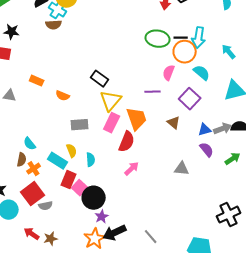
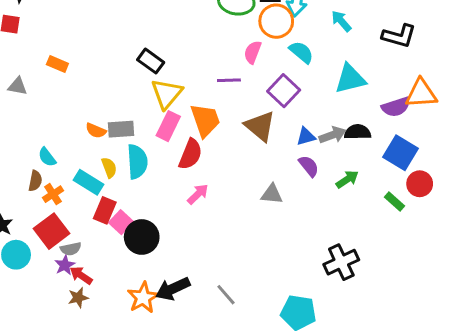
orange semicircle: (63, 96) -> (96, 131), moved
brown triangle: (174, 123) -> (260, 126), size x1.6
cyan semicircle: (91, 160) -> (137, 162), moved, size x1.6
purple star: (102, 217) -> (65, 265), moved
red arrow: (32, 234) -> (81, 275), moved

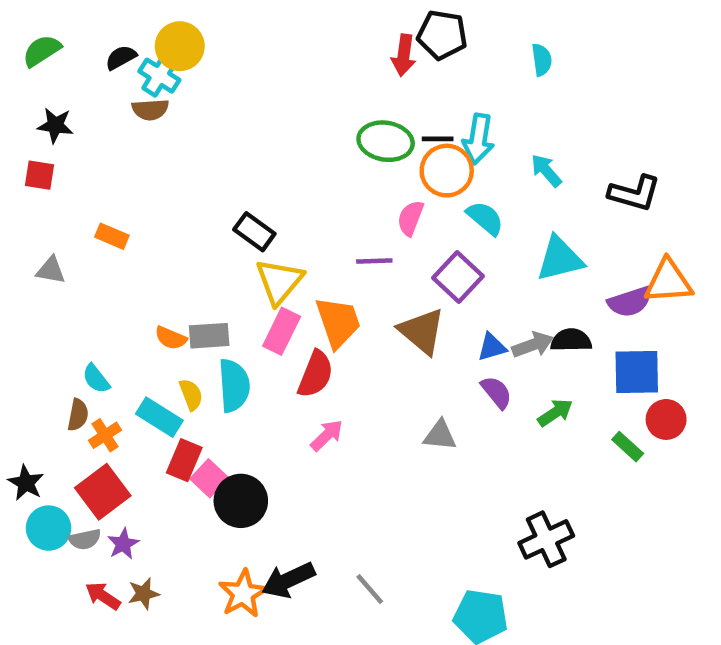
blue square: (400, 153) -> (637, 372), turned -32
gray semicircle: (71, 249) -> (85, 539), moved
red arrow: (81, 275) -> (103, 596), moved

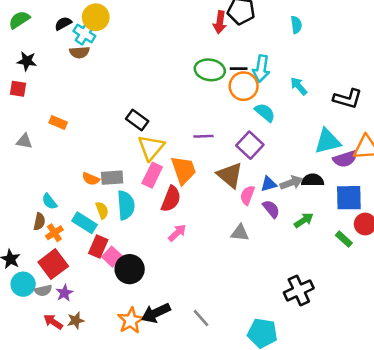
pink semicircle: (410, 218) -> (247, 195), moved
cyan triangle: (560, 259) -> (328, 141), moved

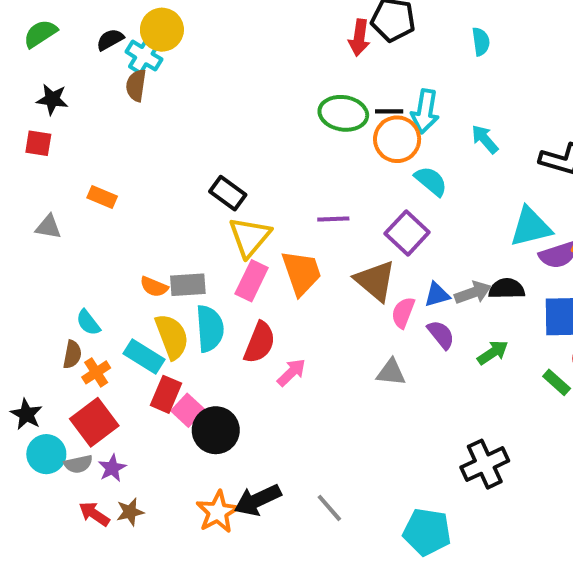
brown semicircle: (79, 52) -> (136, 85), turned 102
red semicircle: (171, 199) -> (260, 343), moved
yellow semicircle: (102, 210) -> (172, 337), size x1.6

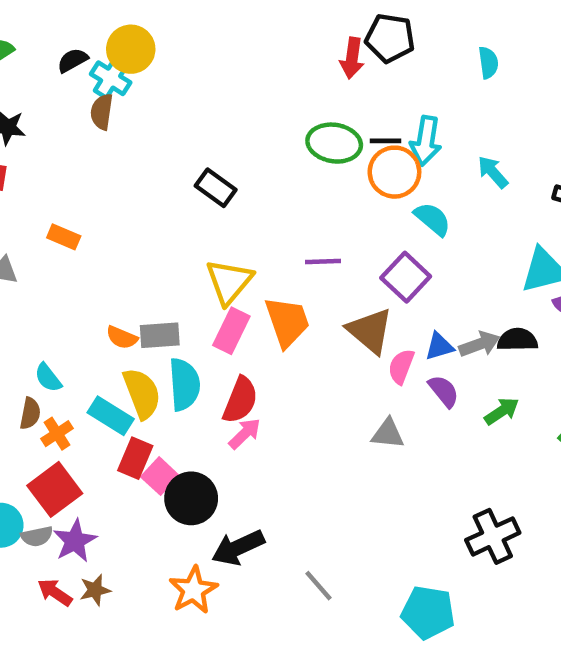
black rectangle: (228, 193) -> (216, 188), moved
pink arrow: (291, 372) -> (245, 434), moved
purple star: (112, 468) -> (75, 541), size x1.4
black arrow: (258, 500) -> (238, 548), moved

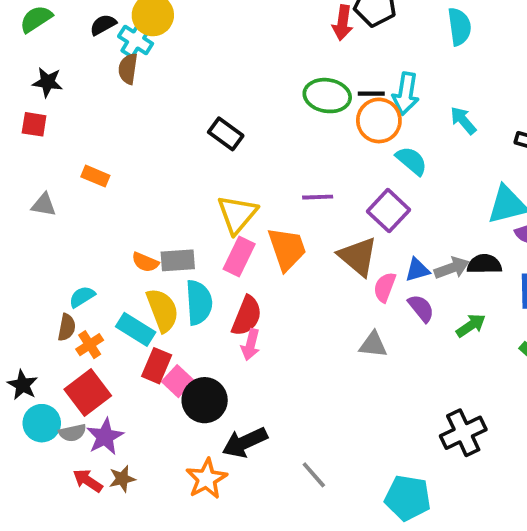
cyan semicircle: (488, 63) -> (459, 27), size x1.4
cyan semicircle: (48, 378) -> (82, 297), turned 96
pink arrow: (245, 434) -> (251, 345), turned 148

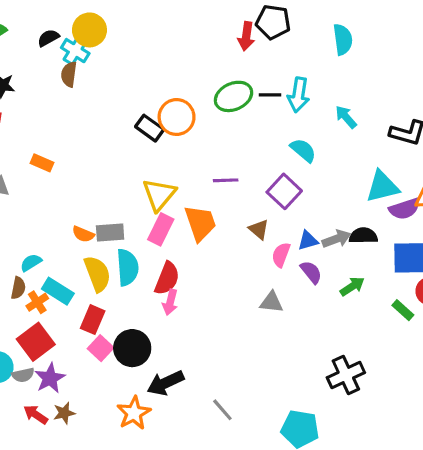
green ellipse: (327, 96) -> (234, 96), turned -33
orange circle: (379, 120) -> (177, 117), moved
brown triangle: (358, 256) -> (259, 229), size x0.6
cyan rectangle: (136, 329) -> (58, 291), moved
pink square: (178, 381) -> (101, 348), moved

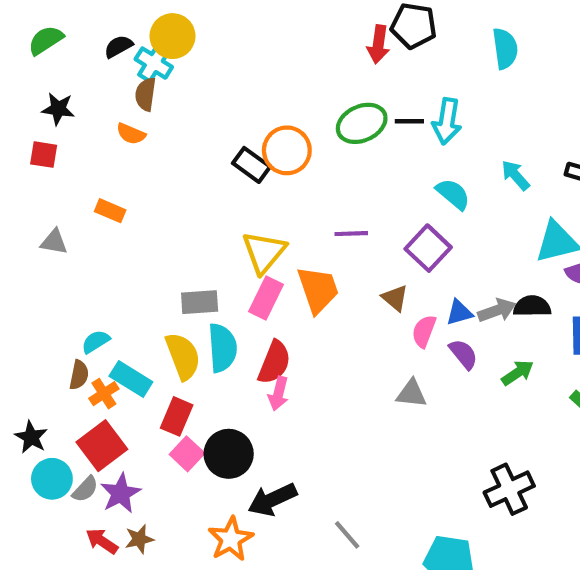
cyan arrow: (346, 117) -> (515, 175), moved
orange semicircle: (83, 234) -> (131, 134), moved
gray semicircle: (23, 375) -> (85, 489), turned -35

